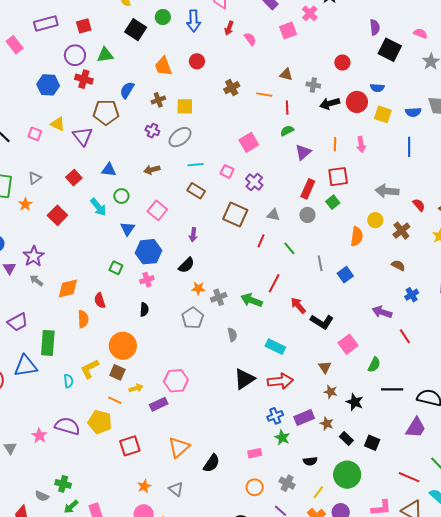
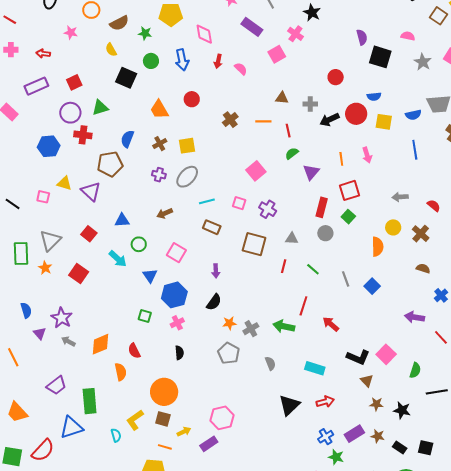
gray triangle: (35, 178) -> (50, 240), size x1.6
gray arrow: (387, 191) -> (400, 197), size x0.7
black L-shape: (322, 322) -> (358, 357), moved
red arrow: (280, 381) -> (325, 402), size x0.7

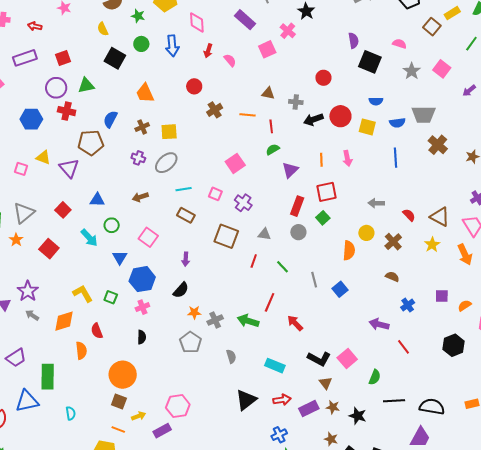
blue semicircle: (374, 96) -> (376, 101), moved
red circle: (192, 99) -> (194, 86), moved
yellow L-shape: (135, 420) -> (83, 294), moved, turned 90
purple rectangle: (354, 434) -> (309, 408), moved

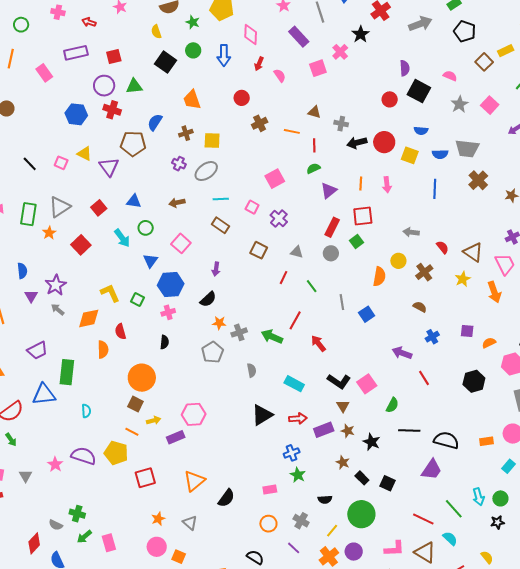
red circle: (323, 78) -> (390, 99), moved
brown square: (226, 236) -> (259, 250), size x0.7

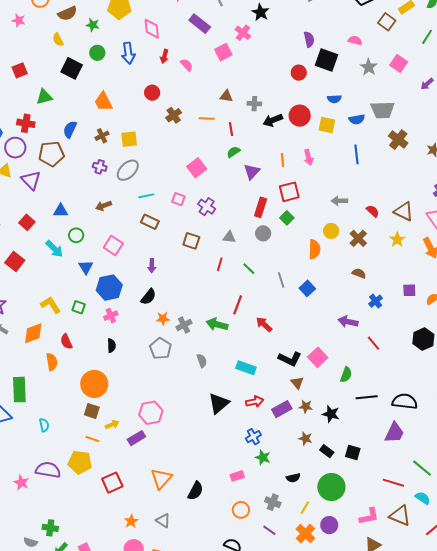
purple circle: (104, 86) -> (15, 148), moved

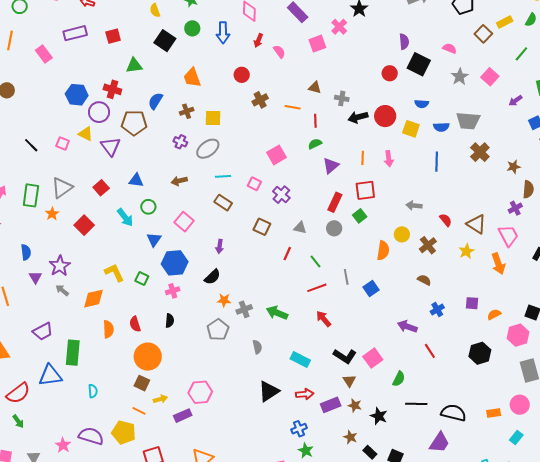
red line: (238, 305) -> (317, 288), moved, turned 42
red semicircle: (66, 342) -> (135, 324), moved

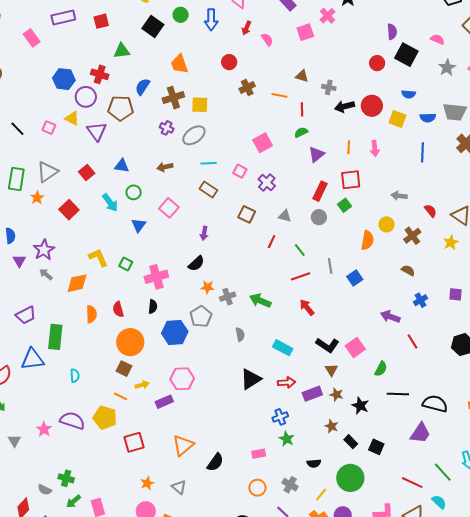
brown cross: (187, 111) -> (173, 98), size x1.5
blue hexagon: (175, 263) -> (175, 332), moved
pink cross: (173, 291) -> (156, 277), size x1.6

